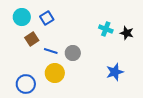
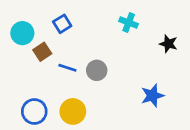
cyan circle: (22, 17) -> (22, 33), moved
cyan cross: (106, 29) -> (129, 23), moved
yellow circle: (55, 73) -> (73, 111), moved

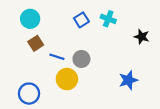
blue square: (62, 24) -> (81, 20), moved
cyan circle: (22, 33) -> (30, 19), moved
yellow circle: (73, 111) -> (67, 79), moved

